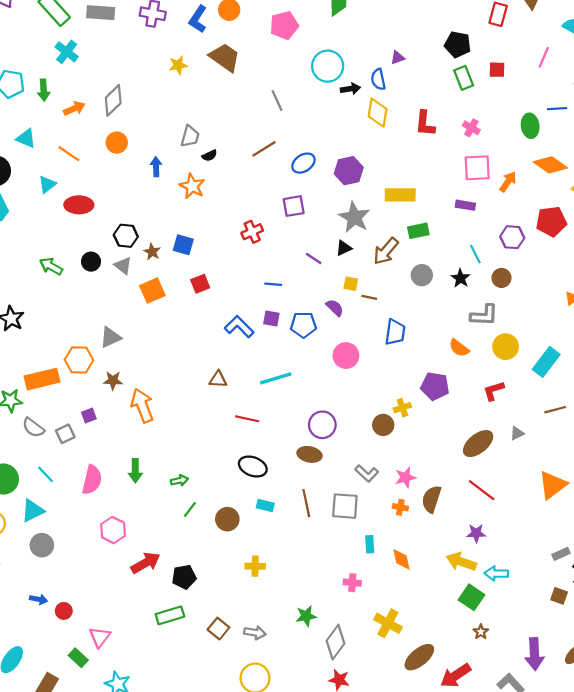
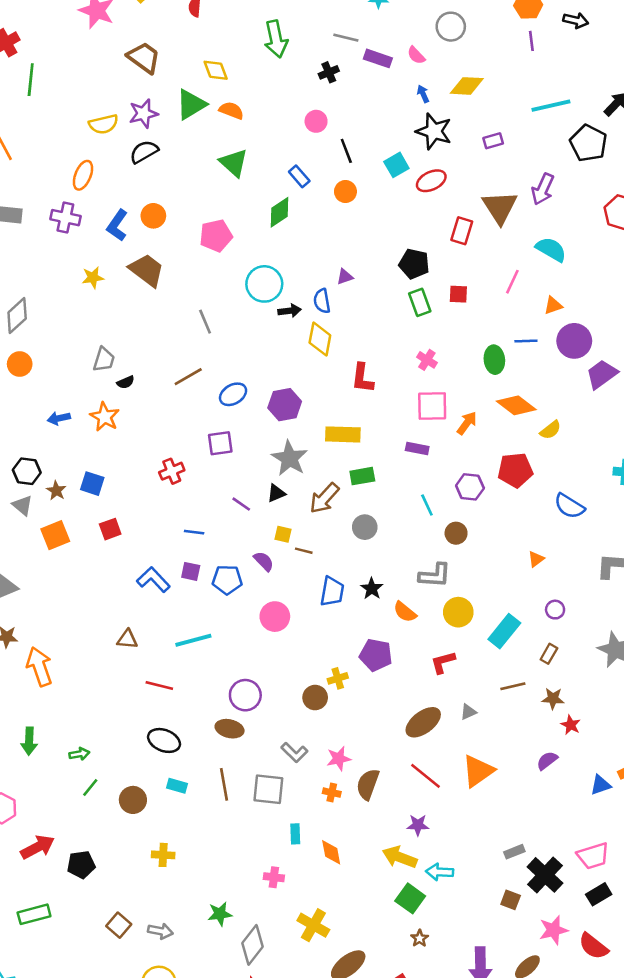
red L-shape: (425, 124) -> (362, 378), moved
blue arrow: (156, 167) -> (59, 418), moved, turned -102
black star: (460, 278) -> (372, 589), moved
orange triangle: (552, 485) -> (478, 771), moved
green rectangle: (170, 615) -> (34, 914), moved

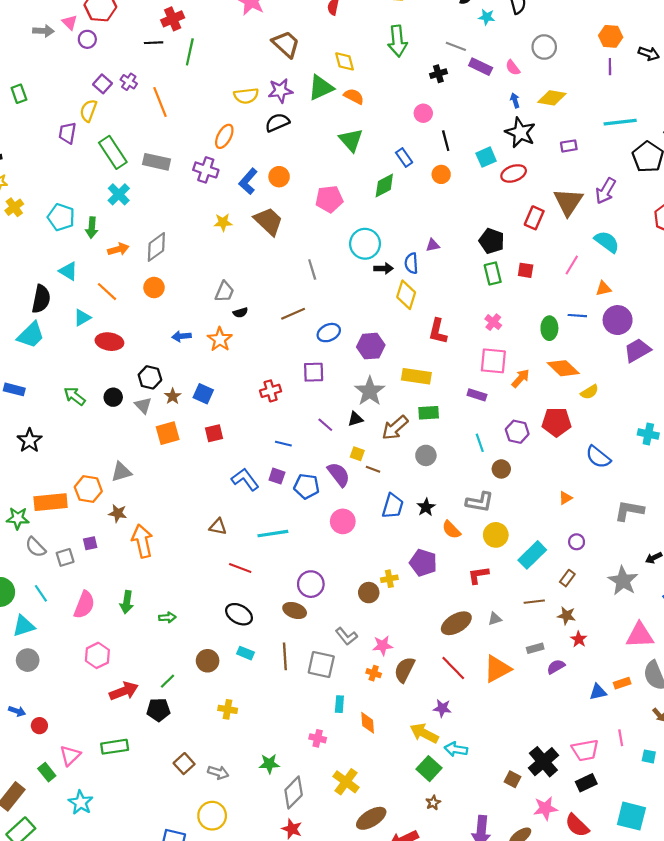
purple semicircle: (264, 561) -> (339, 474), size x1.4
green line: (90, 788) -> (168, 681), moved
gray rectangle: (514, 852) -> (535, 648), moved

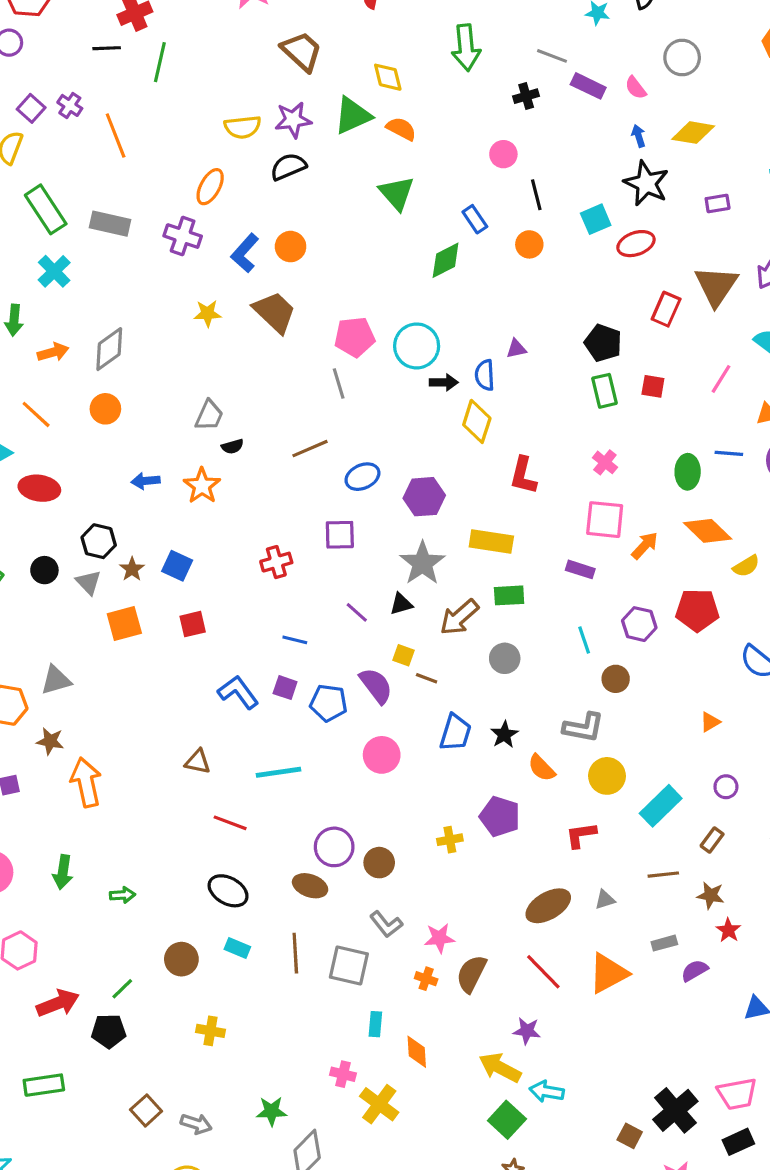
pink pentagon: (329, 199) -> (355, 337), moved
brown circle: (369, 593) -> (379, 863), moved
yellow cross: (346, 782) -> (379, 1104), moved

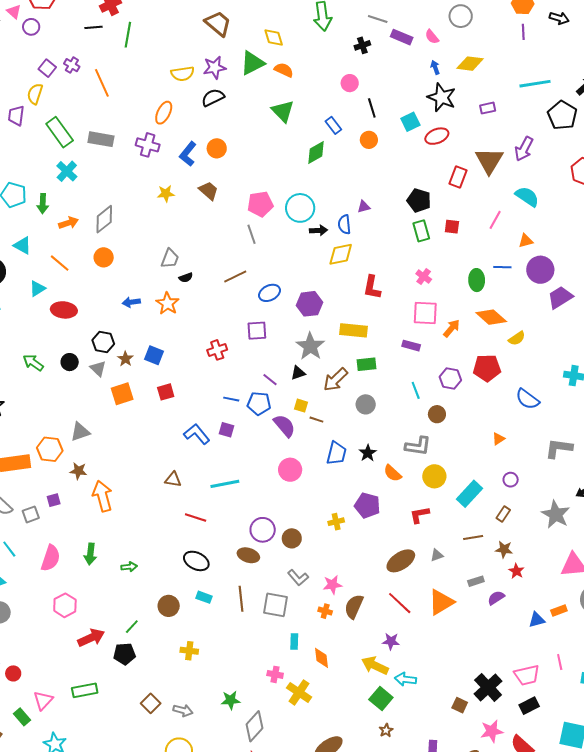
brown trapezoid: (275, 312) -> (209, 191), size x0.7
yellow diamond: (477, 421) -> (341, 254), turned 64
blue pentagon: (329, 703) -> (259, 403), moved

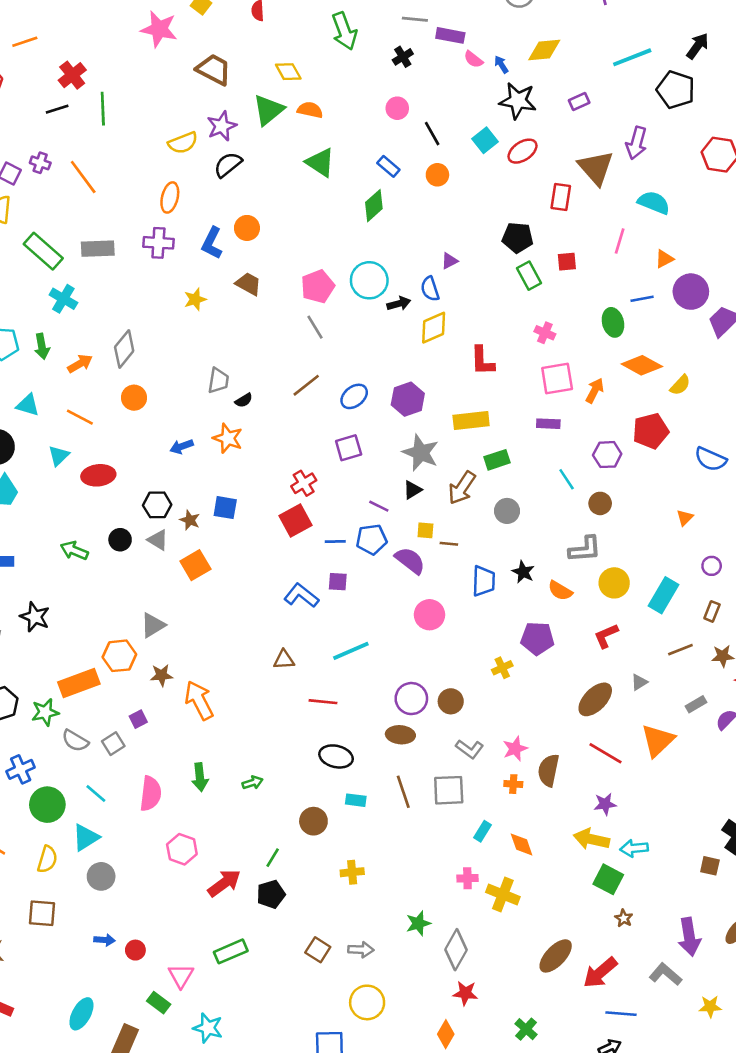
pink semicircle: (432, 37) -> (473, 59), moved
red square: (166, 392) -> (295, 521), moved, size x1.4
cyan rectangle: (294, 641) -> (483, 831), turned 42

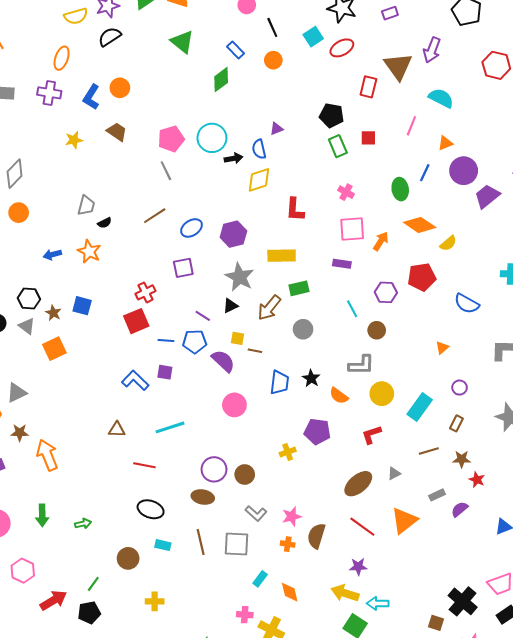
blue line: (642, 299) -> (425, 173), turned -60

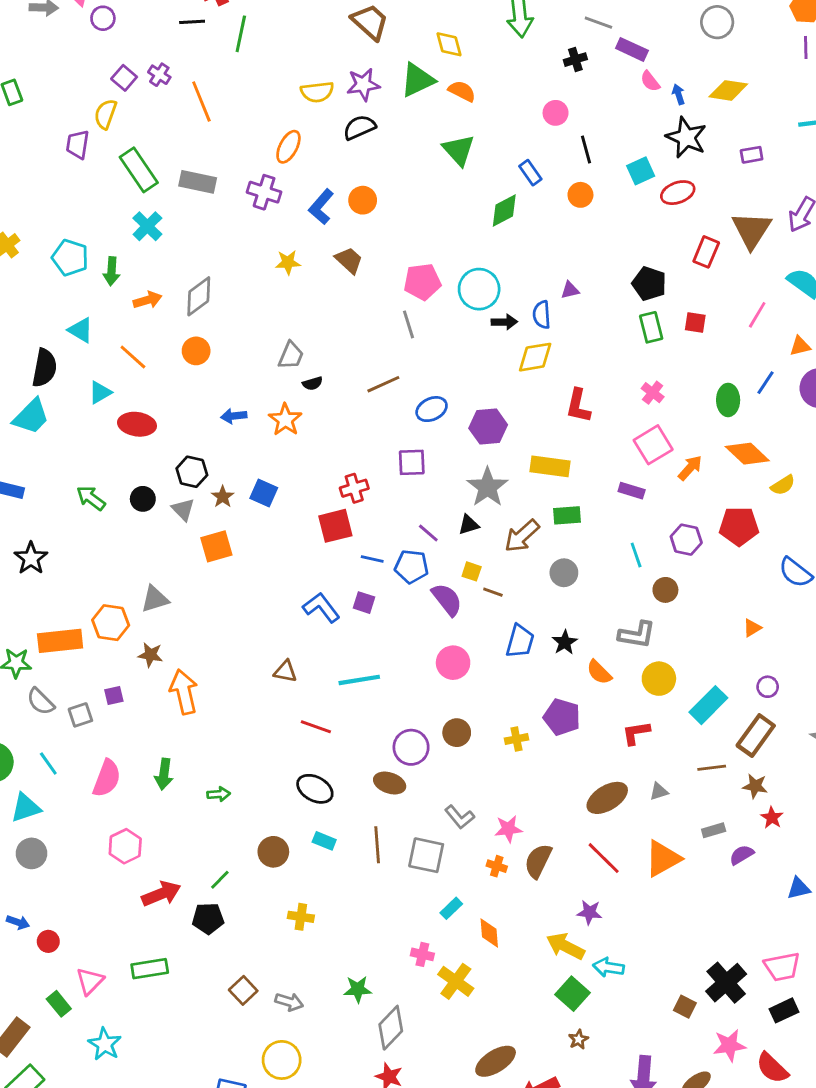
pink square: (352, 229) -> (653, 445), turned -36
brown rectangle: (456, 423) -> (756, 736), size x1.8
brown circle: (245, 474) -> (457, 733), moved

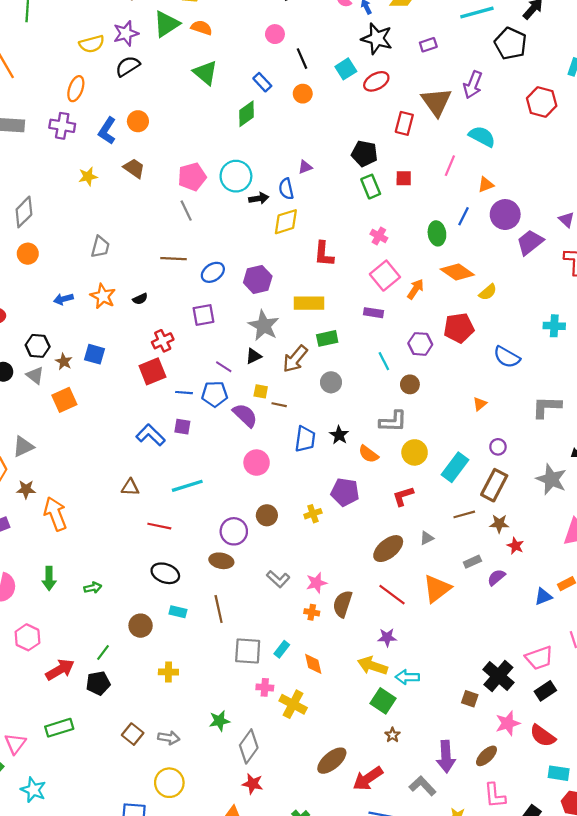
black semicircle: (313, 383) -> (140, 299), moved
brown line: (383, 384) -> (174, 259), turned 35
gray square: (426, 855) -> (248, 651), moved

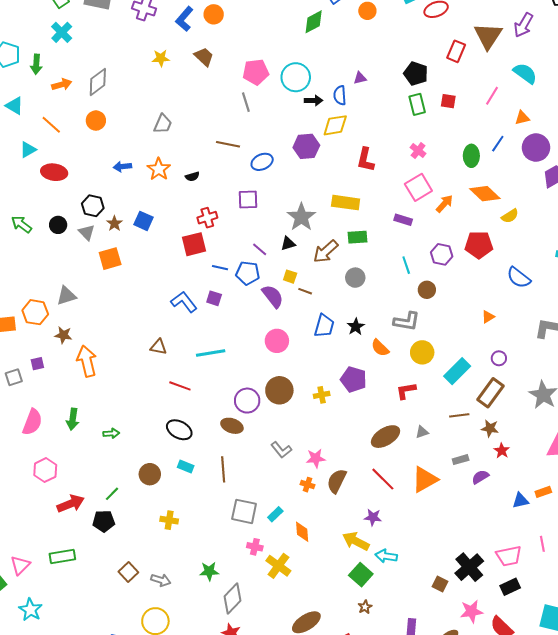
purple hexagon: (258, 279) -> (306, 146), moved
brown circle: (267, 515) -> (279, 390), size x1.4

